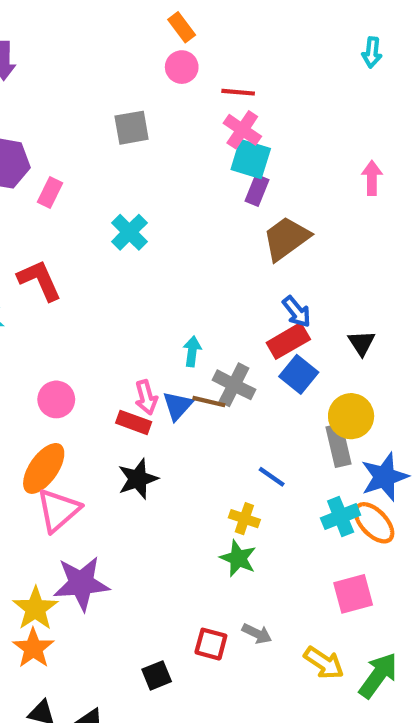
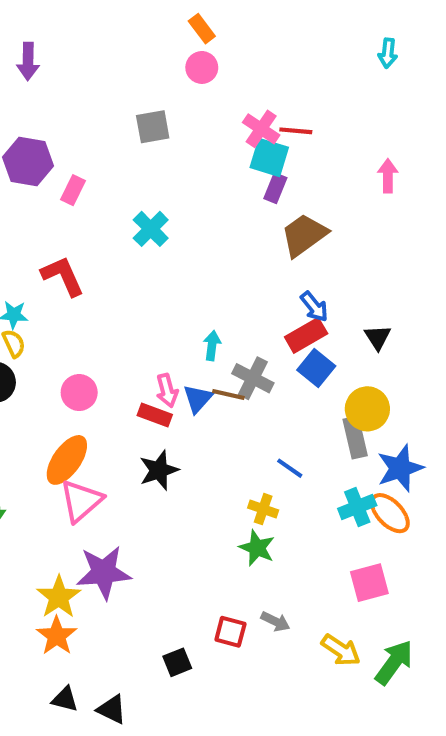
red line: (238, 92) -> (296, 131), moved

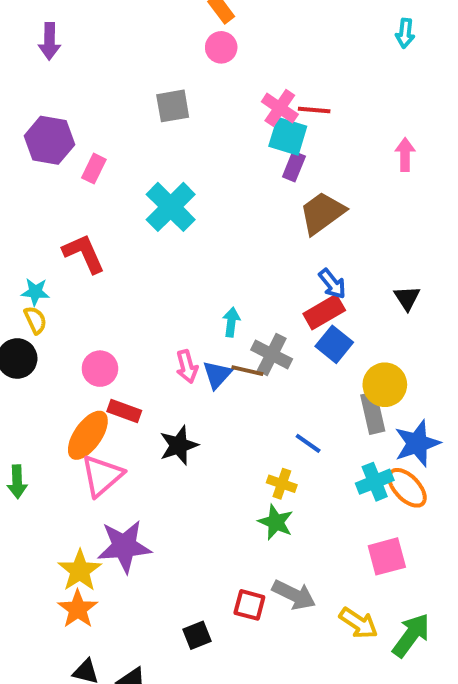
cyan cross: (151, 229) -> (171, 207), size x1.4
black triangle: (378, 337) -> (407, 298), moved
red rectangle: (155, 415) -> (124, 411), moved
gray arrow: (275, 621) -> (294, 595), size x1.5

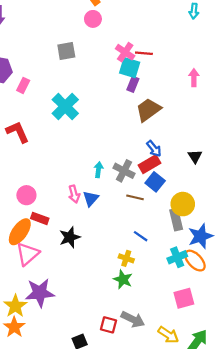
gray cross: (272, 354) -> (124, 171), moved
brown line: (247, 371) -> (135, 197), moved

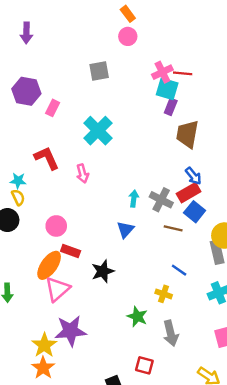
pink cross: (125, 52) -> (162, 72), turned 30
brown trapezoid: (148, 110) -> (187, 134), turned -44
pink arrow: (74, 194) -> (82, 174), moved
green star: (123, 279) -> (137, 317), moved
gray arrow: (133, 319) -> (171, 333), moved, turned 50

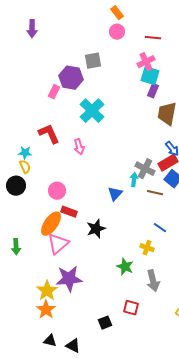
red line: (183, 73) -> (153, 38), moved
purple hexagon: (26, 91) -> (71, 78), moved
cyan arrow: (134, 199) -> (134, 180), moved

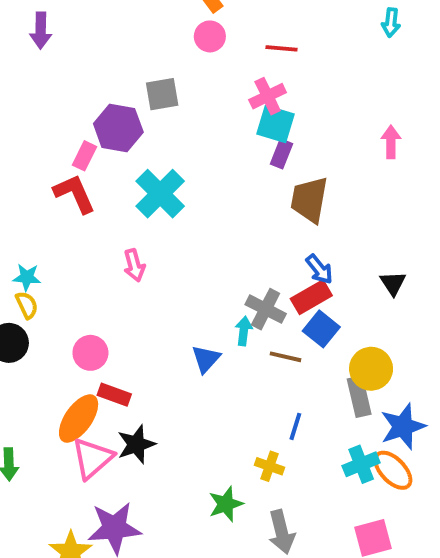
red L-shape: (49, 134) -> (75, 194), moved
blue line: (160, 228) -> (295, 426), turned 72
black star: (96, 229) -> (136, 444), moved
green star: (125, 267) -> (226, 504), turned 30

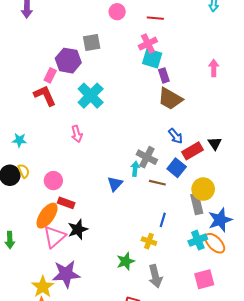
purple rectangle: (281, 154) -> (164, 75), moved, turned -40
brown trapezoid: (309, 200) -> (170, 99), turned -70
red rectangle: (311, 297) -> (193, 151), moved
yellow semicircle: (27, 305) -> (24, 171), moved

